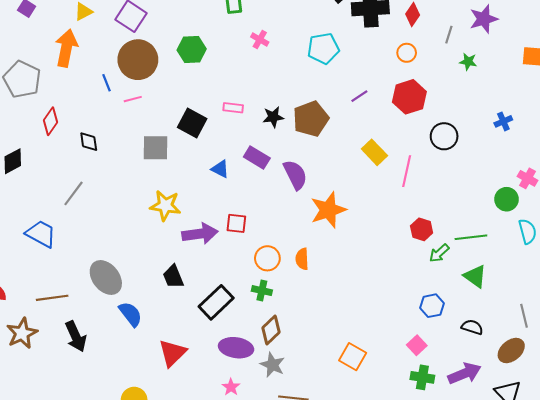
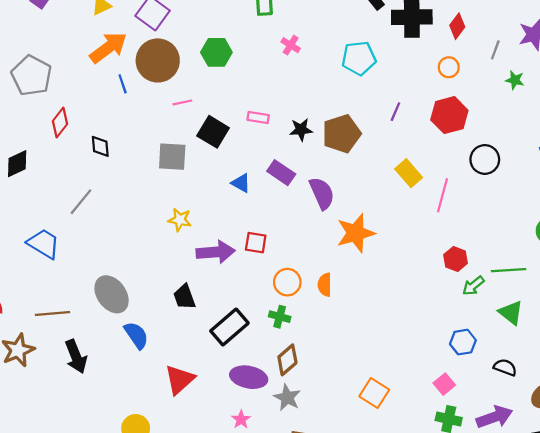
orange arrow: (66, 48) -> (108, 48), moved, turned 39
purple line: (359, 96) -> (395, 112), turned -36
pink line: (133, 99) -> (182, 102), moved
yellow star: (165, 206) -> (180, 220), size x0.7

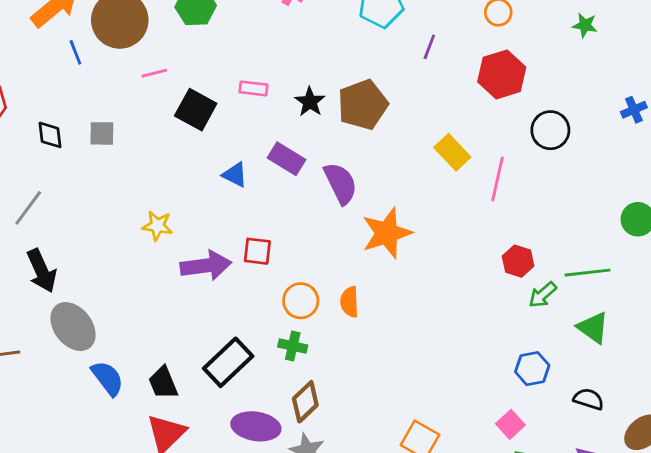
purple line: (395, 112) -> (429, 47), moved
black star: (301, 130) -> (310, 102), turned -30
gray square: (172, 157) -> (102, 133), moved, size x0.7
black trapezoid: (184, 297) -> (163, 383), moved
black arrow: (76, 356) -> (42, 271), moved

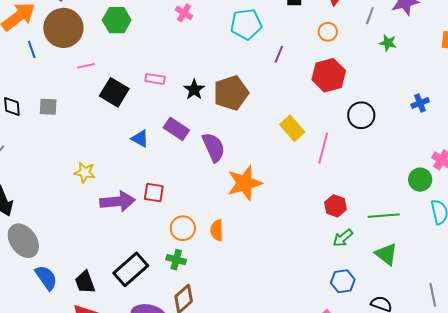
green arrow: (543, 295) -> (343, 238), moved

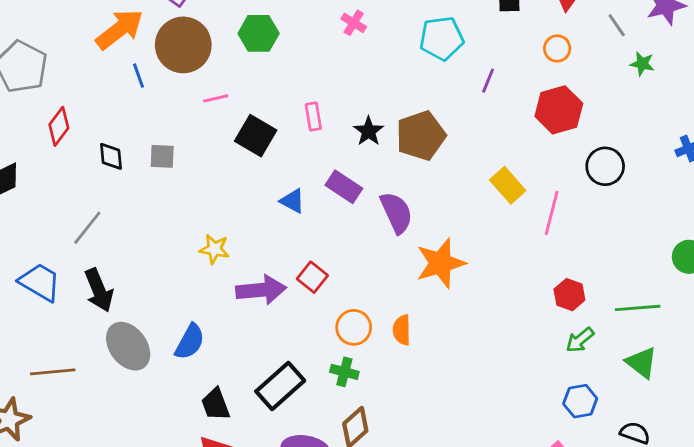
gray line: (370, 16) -> (617, 25), turned -54
pink rectangle: (155, 79) -> (313, 116), turned 72
red square: (154, 193) -> (312, 277), turned 30
blue semicircle: (46, 278) -> (190, 342), moved, turned 64

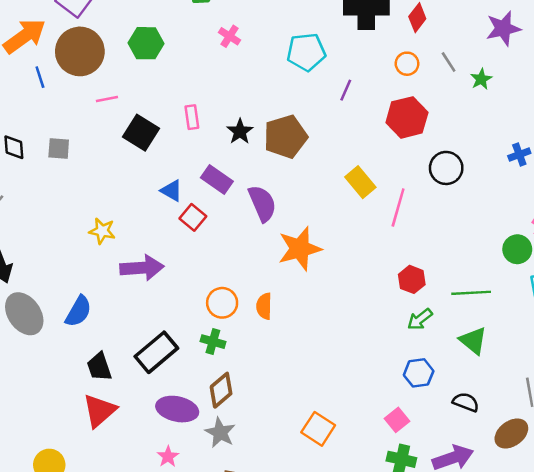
gray line: (617, 25) -> (449, 62), moved
green star: (642, 64) -> (481, 79), turned 30
red square: (312, 277) -> (193, 217), moved

